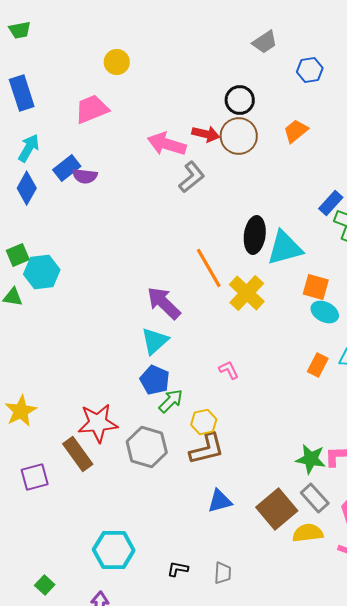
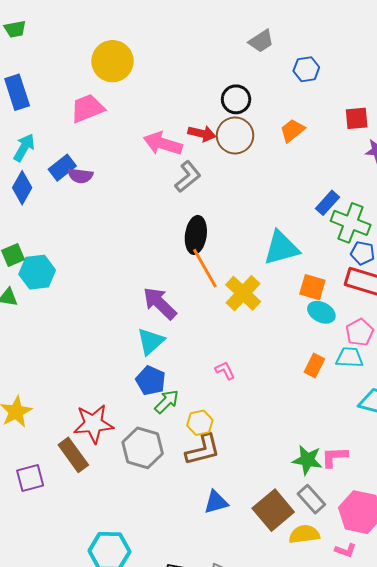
yellow circle: (117, 62) -> (112, 61), size x1.6
black ellipse: (255, 235) -> (196, 235), moved

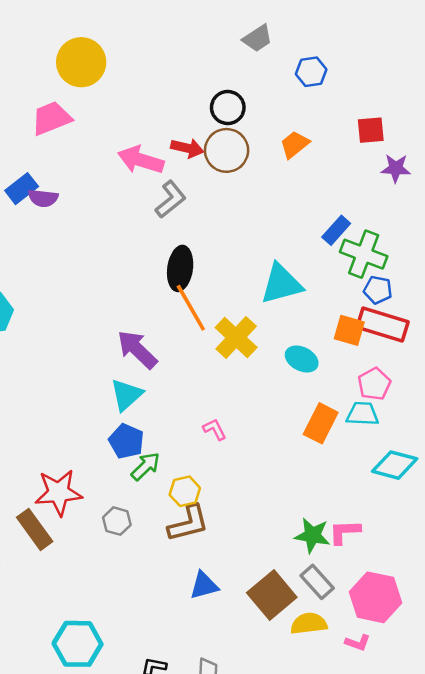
orange square: (312, 287) -> (349, 330), moved
cyan ellipse: (321, 312) -> (302, 359), moved
orange rectangle: (314, 365) -> (321, 423), size x1.4
gray hexagon: (143, 448) -> (117, 521), size x0.6

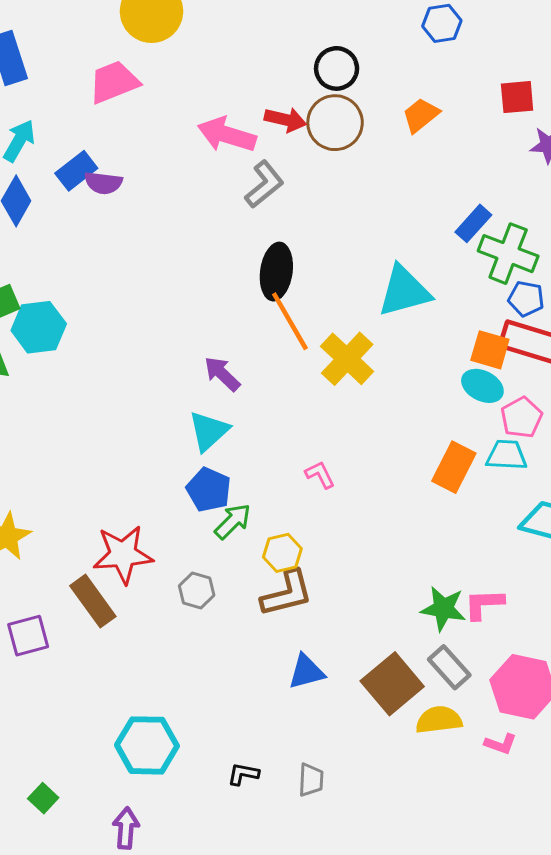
purple arrow: (137, 349) -> (222, 374), size x0.7
cyan ellipse: (302, 359) -> (482, 386), moved

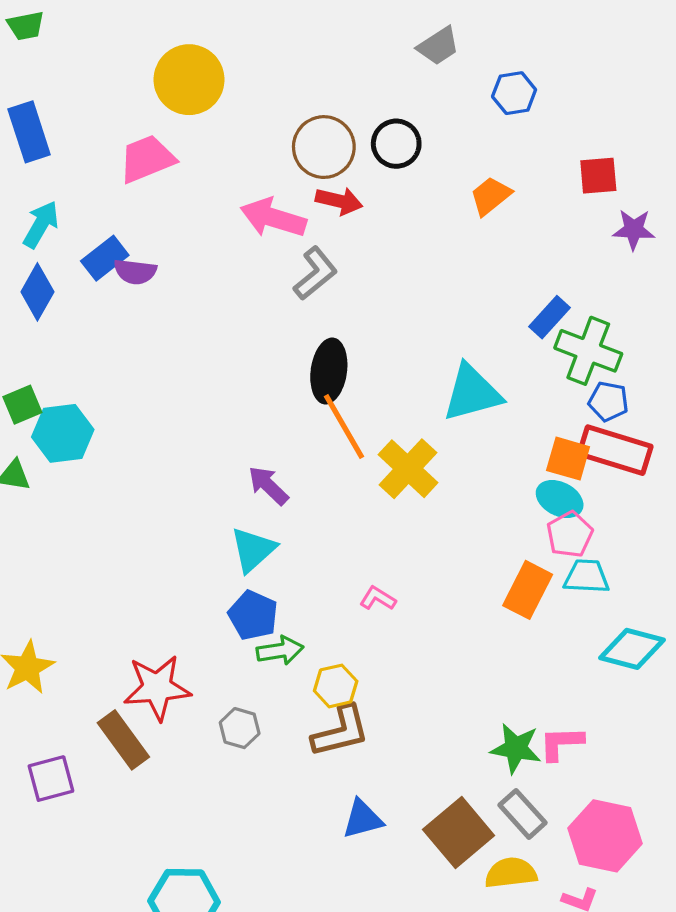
brown circle: (335, 123) -> (324, 147), moved
pink pentagon: (522, 417) -> (570, 534), moved
pink L-shape: (320, 475) -> (378, 598), turned -32
green arrow: (233, 521) -> (280, 651), turned 36

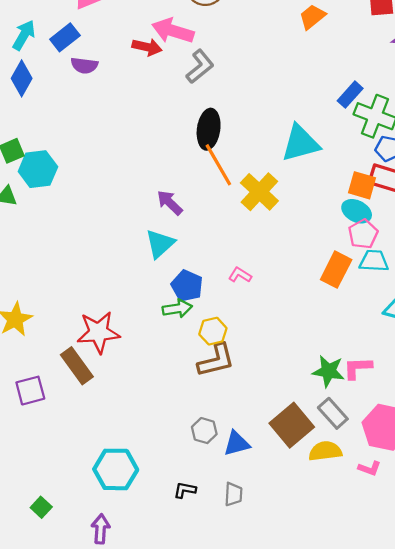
red arrow: (339, 201) -> (147, 47), moved
blue rectangle: (105, 258) -> (65, 37), moved
blue pentagon: (253, 615) -> (187, 286), moved
gray hexagon: (240, 728) -> (204, 431), moved
blue triangle: (363, 819) -> (237, 444), moved

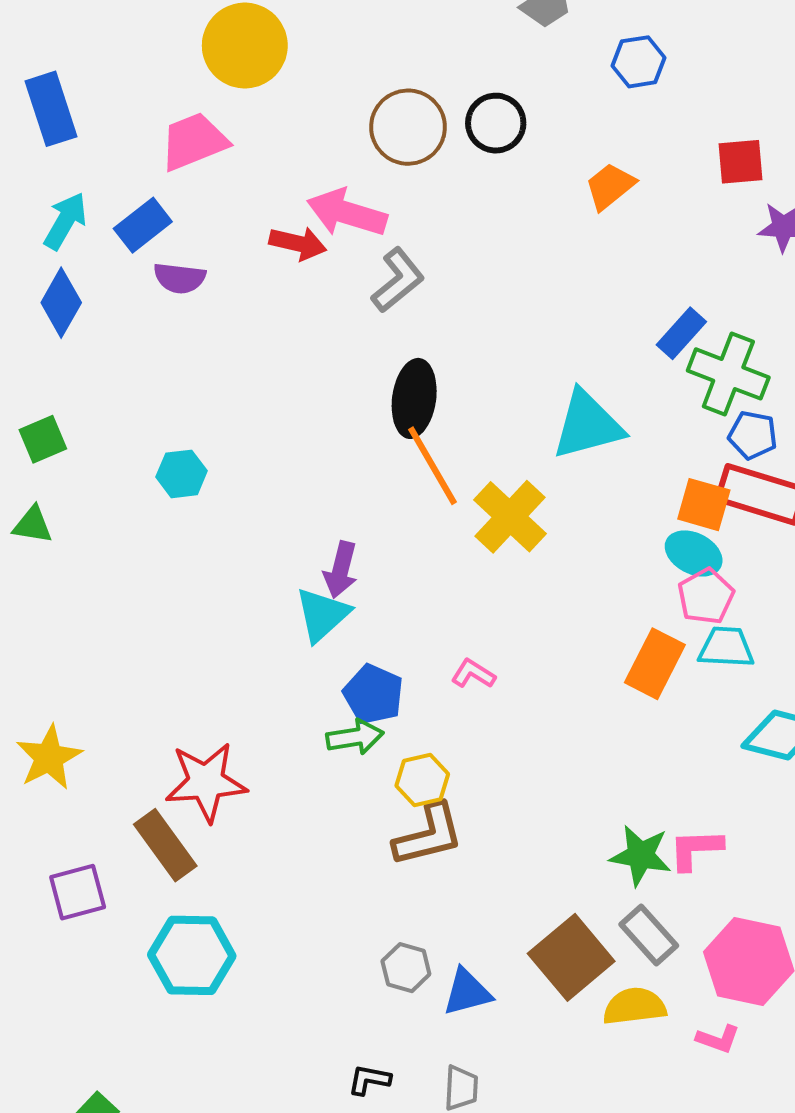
cyan hexagon: (38, 169) -> (182, 474), moved, size x0.7
purple arrow: (170, 203) -> (341, 570), moved, turned -120
cyan hexagon: (116, 469) -> (192, 955), moved

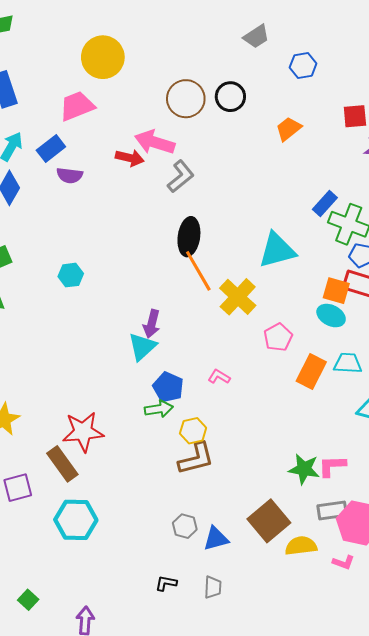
pink pentagon: (706, 596) -> (278, 337), moved
gray rectangle: (649, 935) -> (332, 511), moved, turned -56

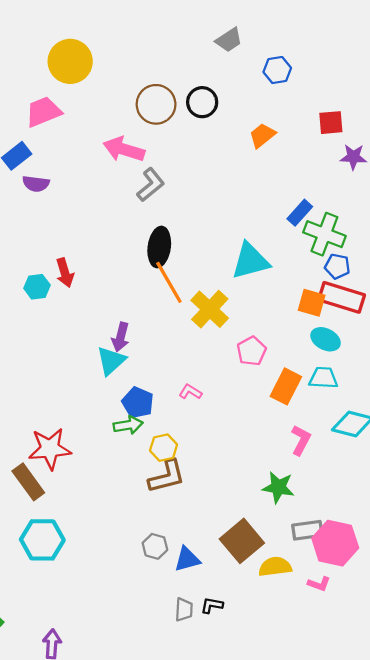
red arrow: (130, 158) -> (65, 273), moved, turned 60
cyan ellipse: (331, 316) -> (326, 339), moved
pink L-shape: (332, 466) -> (301, 440), moved, turned 120
black L-shape: (166, 583) -> (212, 605), moved

